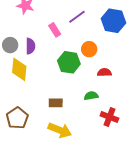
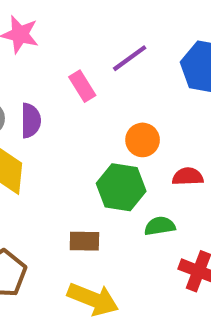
orange circle: (89, 49) -> (143, 140), moved
green hexagon: (69, 62) -> (121, 187), moved

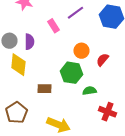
red semicircle: (188, 177) -> (102, 60), moved, turned -48
brown rectangle: (84, 241) -> (44, 89), moved

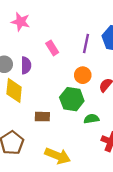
purple line: (75, 13) -> (86, 44), moved, turned -42

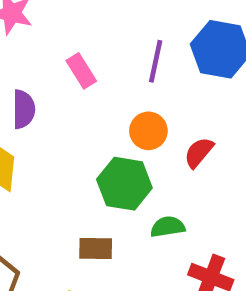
brown rectangle: (42, 117) -> (96, 248), moved

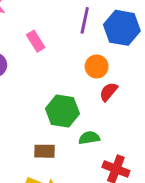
purple line: (156, 61) -> (85, 20), moved
orange circle: (148, 131) -> (97, 66), moved

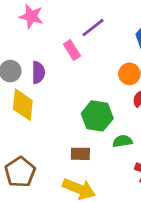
purple line: (85, 20) -> (93, 28), moved, turned 40

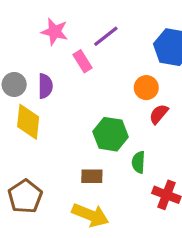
pink star: (31, 16) -> (55, 32), moved
green semicircle: (122, 141) -> (138, 162), turned -78

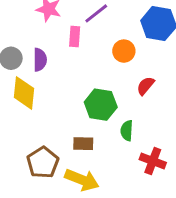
pink rectangle: (83, 61) -> (75, 37), turned 36
orange circle: (146, 88) -> (124, 51), moved
brown pentagon: (25, 196) -> (43, 162), moved

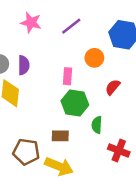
pink rectangle: (75, 37) -> (68, 76), moved
brown pentagon: (43, 162) -> (26, 152), turned -30

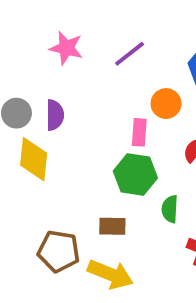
pink rectangle: (68, 76) -> (139, 132), moved

